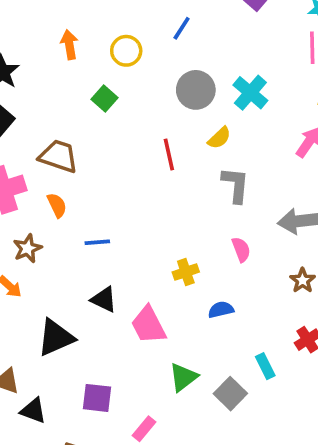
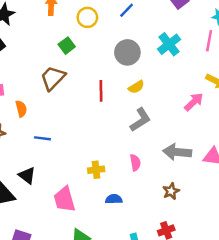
cyan cross: (250, 93) -> (169, 44), moved
brown trapezoid: (59, 156) -> (53, 78), moved, turned -76
gray L-shape: (236, 185) -> (140, 120), turned 40
black triangle: (104, 299) -> (27, 175), moved

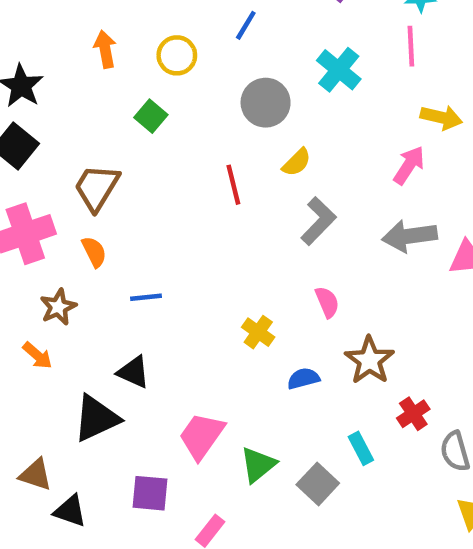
brown trapezoid: (53, 78) -> (97, 187), moved
gray arrow: (177, 152) -> (410, 236), moved
yellow cross: (96, 170) -> (258, 332), turned -35
brown star: (171, 191) -> (369, 360), moved, size x1.5
pink trapezoid: (64, 199) -> (202, 436), moved, turned 64

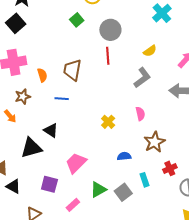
gray circle: (266, 103) -> (110, 30), moved
yellow semicircle: (297, 162) -> (150, 51), moved
brown trapezoid: (97, 187) -> (72, 70), moved, turned -30
blue semicircle: (303, 378) -> (124, 156), moved
green triangle: (258, 465) -> (98, 190), moved

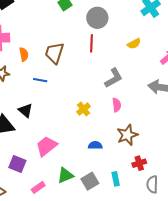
gray L-shape: (142, 78) -> (114, 78), moved
cyan rectangle: (145, 180) -> (116, 179), moved

